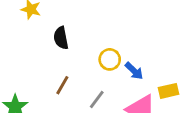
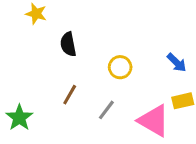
blue arrow: (134, 71) -> (177, 63), moved

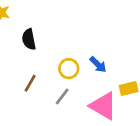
blue arrow: (177, 63) -> (98, 65), moved
yellow circle: (120, 67) -> (69, 69), moved

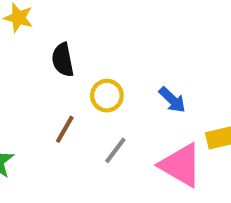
yellow circle: (69, 69) -> (107, 96), moved

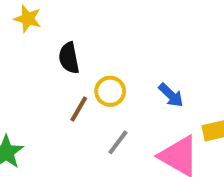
brown line: (65, 129) -> (79, 109), moved

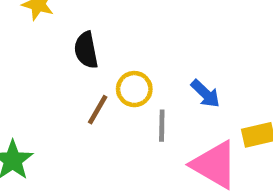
gray line: (118, 142) -> (162, 126), moved, turned -36

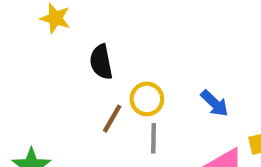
gray line: (162, 126) -> (153, 138), moved

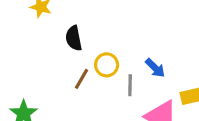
gray line: (153, 138) -> (130, 85), moved

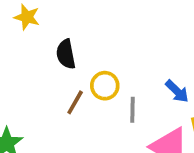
blue arrow: (155, 68) -> (177, 91), moved

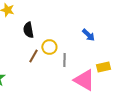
blue arrow: (177, 91) -> (88, 35), moved

